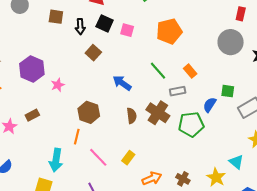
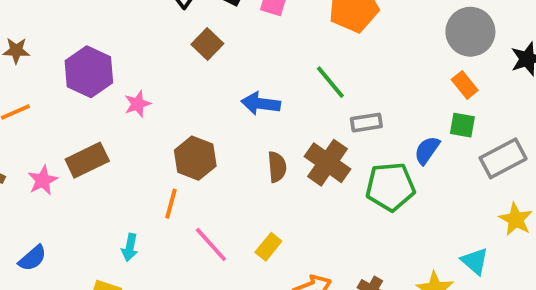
orange rectangle: (190, 71) -> (465, 85), moved
blue arrow: (122, 83) -> (261, 104), turned -30
brown rectangle: (32, 115) -> (87, 160), size x1.5
cyan arrow: (56, 160) -> (130, 247), size x0.6

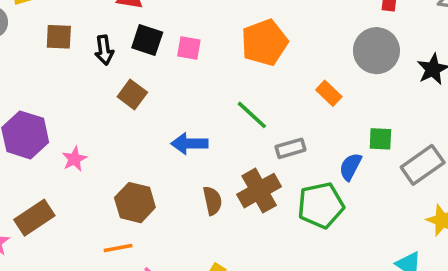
orange rectangle: (465, 85) -> (329, 93), moved
brown cross: (327, 163) -> (259, 191), turned 33
orange line: (171, 204) -> (118, 248), turned 72

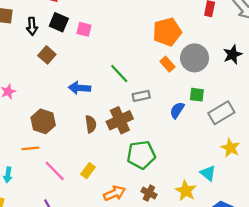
orange pentagon: (264, 43) -> (167, 32), moved
gray circle: (376, 51) -> (195, 58), moved
green pentagon: (321, 205) -> (141, 155), moved

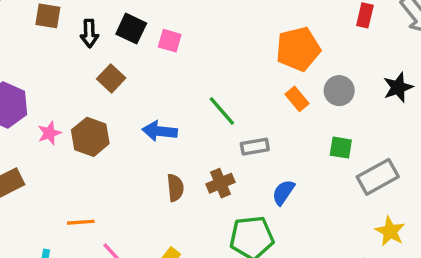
gray circle: (195, 58) -> (339, 91), size x0.7
blue semicircle: (177, 110) -> (283, 192), moved
brown cross: (120, 120) -> (220, 183), size x0.7
brown hexagon: (43, 121) -> (90, 137), moved

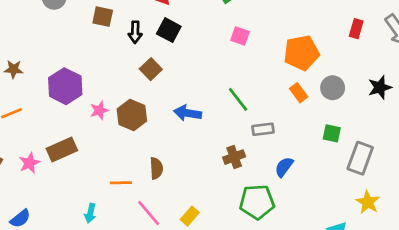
pink square: (170, 41) -> (240, 36), moved
gray rectangle: (378, 177) -> (360, 158), turned -44
brown semicircle: (175, 188) -> (156, 168), moved

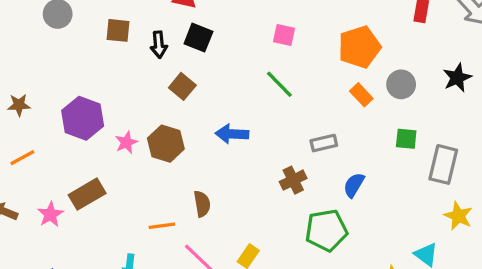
green line: (238, 99) -> (279, 84), moved

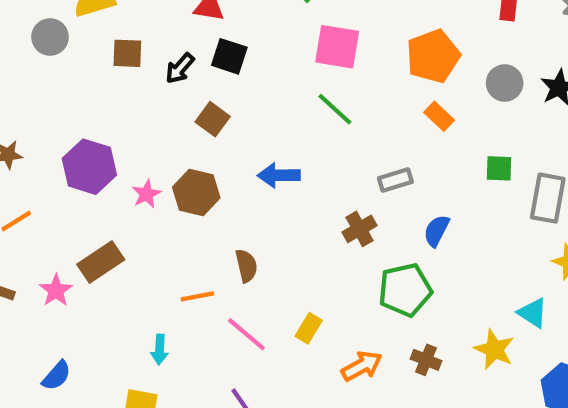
pink square: (284, 35) -> (337, 47), size x1.6
black arrow: (159, 45) -> (180, 68), turned 50
gray circle: (401, 84) -> (505, 83), moved

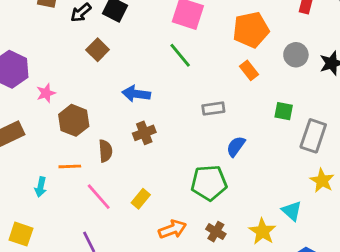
brown hexagon: (196, 192) -> (74, 120), moved
brown cross: (360, 229) -> (144, 133), moved
cyan arrow: (160, 350) -> (41, 187), moved

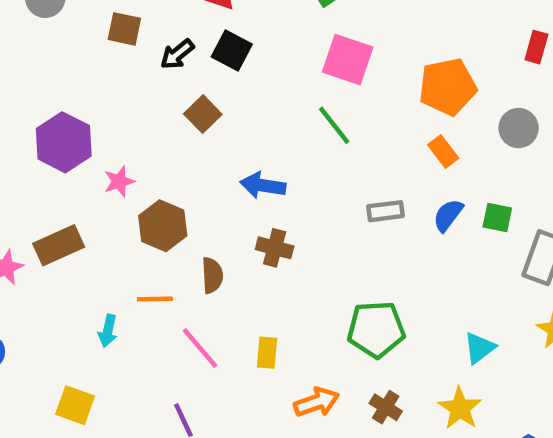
brown cross: (144, 133) -> (275, 248), turned 35
blue semicircle: (236, 146) -> (448, 215), moved
yellow rectangle: (141, 199) -> (267, 353), turned -36
cyan triangle: (292, 211) -> (479, 348), moved, turned 40

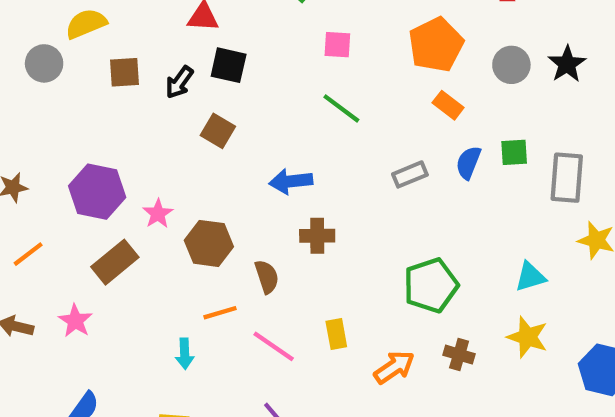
pink square: (348, 60) -> (337, 45), size x0.6
brown rectangle: (59, 245) -> (115, 262), moved
cyan triangle: (479, 348) -> (530, 277), turned 36

